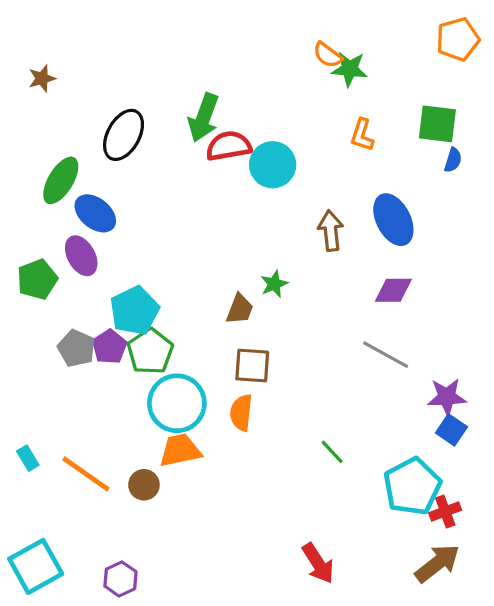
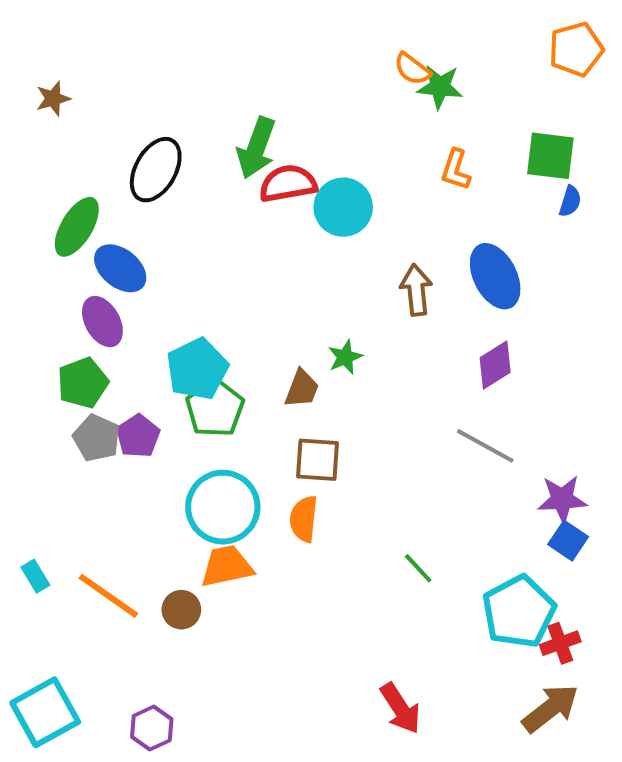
green pentagon: (37, 279) -> (83, 383), moved
purple diamond: (393, 290) -> (495, 365), turned -33
cyan pentagon: (135, 311) -> (197, 369), moved
green pentagon: (150, 351) -> (215, 408), moved

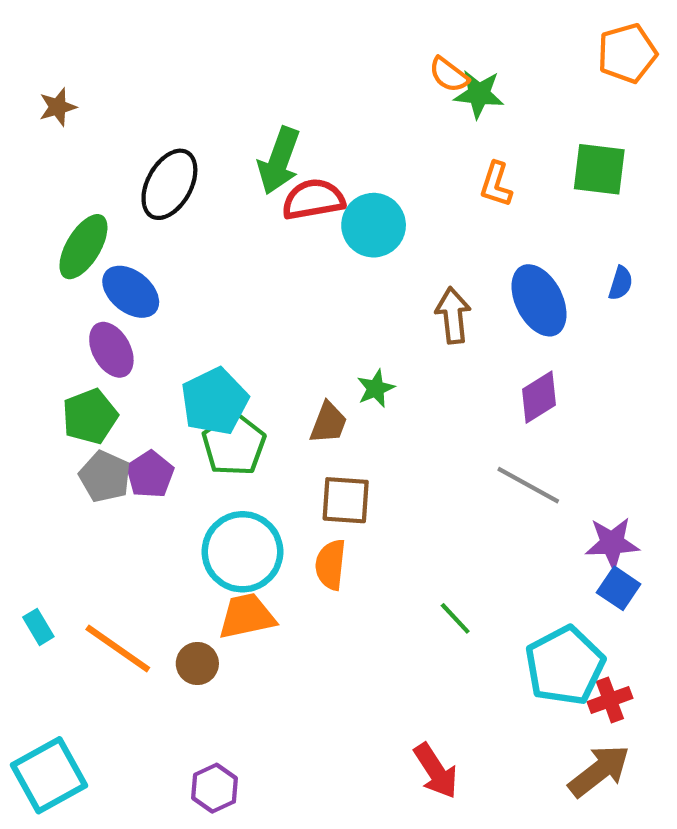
blue semicircle: (570, 201) -> (621, 283), moved
purple hexagon: (152, 728) -> (215, 788), moved

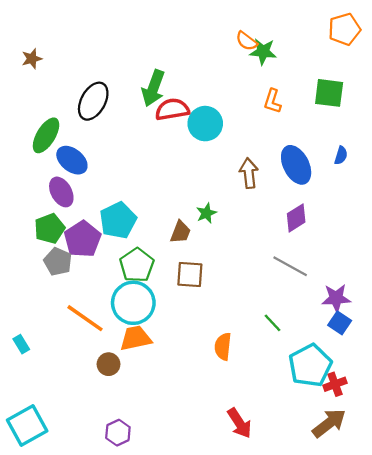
green pentagon: (234, 444) -> (137, 265), moved
purple pentagon: (150, 474) -> (83, 239), moved, size x1.4
orange semicircle: (331, 565) -> (223, 346), moved
green line: (455, 618) -> (272, 323), moved
orange line: (118, 648) -> (85, 318), moved

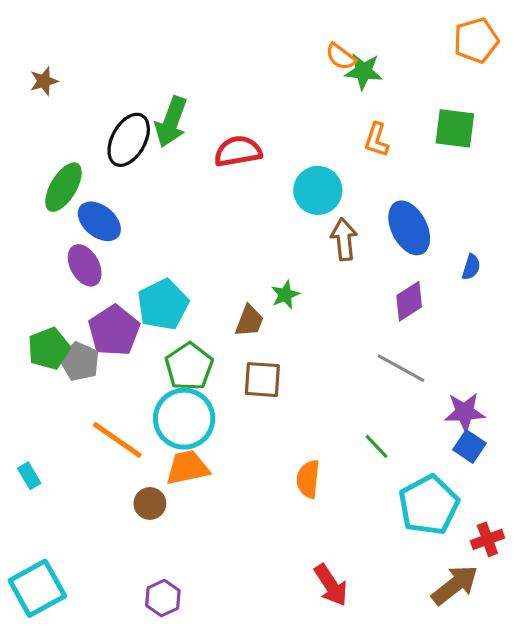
green arrow: (153, 88) -> (171, 122), moved
cyan circle: (205, 124) -> (318, 190), moved
blue semicircle: (341, 155) -> (471, 267), moved
green pentagon: (50, 229) -> (49, 349), moved
red cross: (335, 384) -> (487, 539), moved

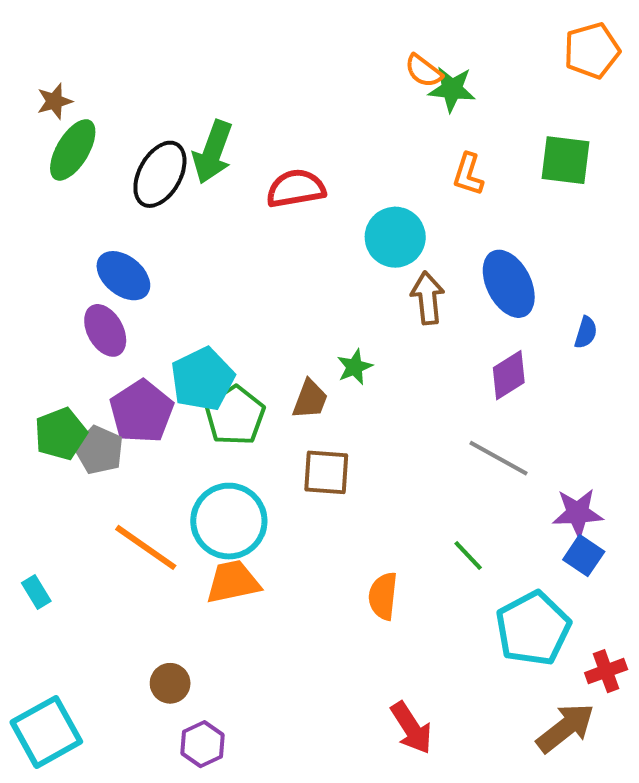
green ellipse: (63, 187) -> (73, 150), moved
green pentagon: (189, 366) -> (235, 416), moved
brown circle: (150, 503) -> (170, 683), moved

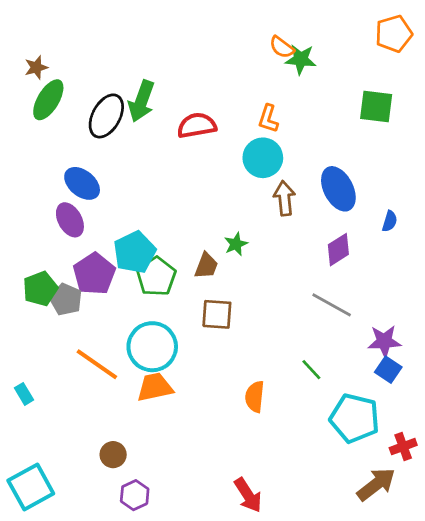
orange L-shape: (468, 174) -> (268, 119), moved
cyan pentagon: (533, 629) -> (355, 418), turned -30
red arrow: (411, 728) -> (248, 495), moved

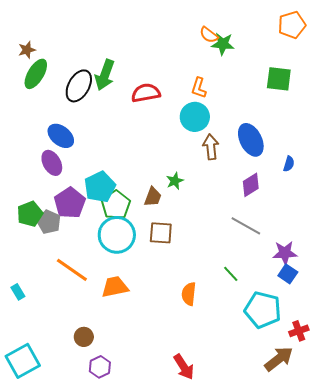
cyan circle: (152, 347) -> (117, 235), moved

